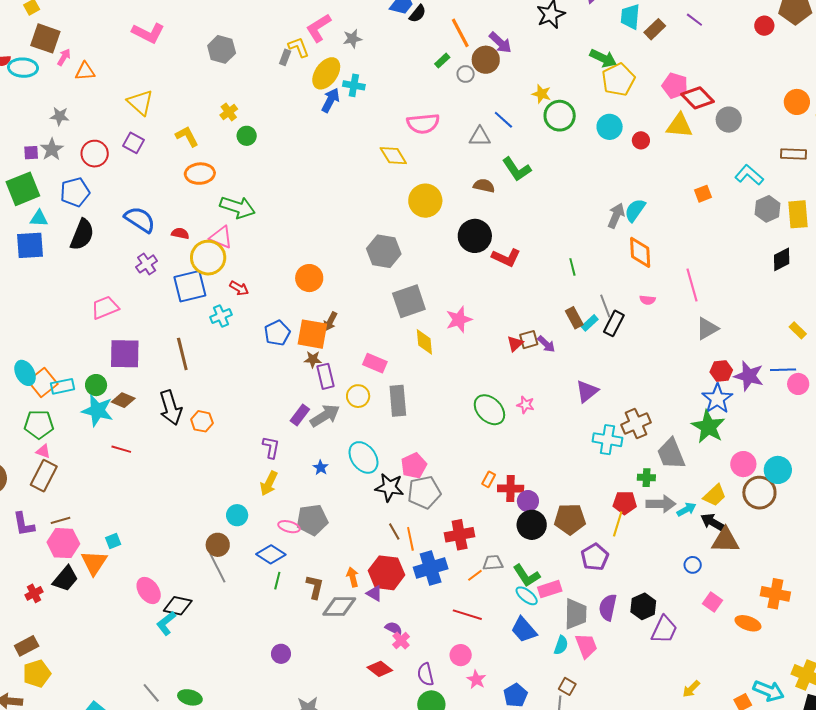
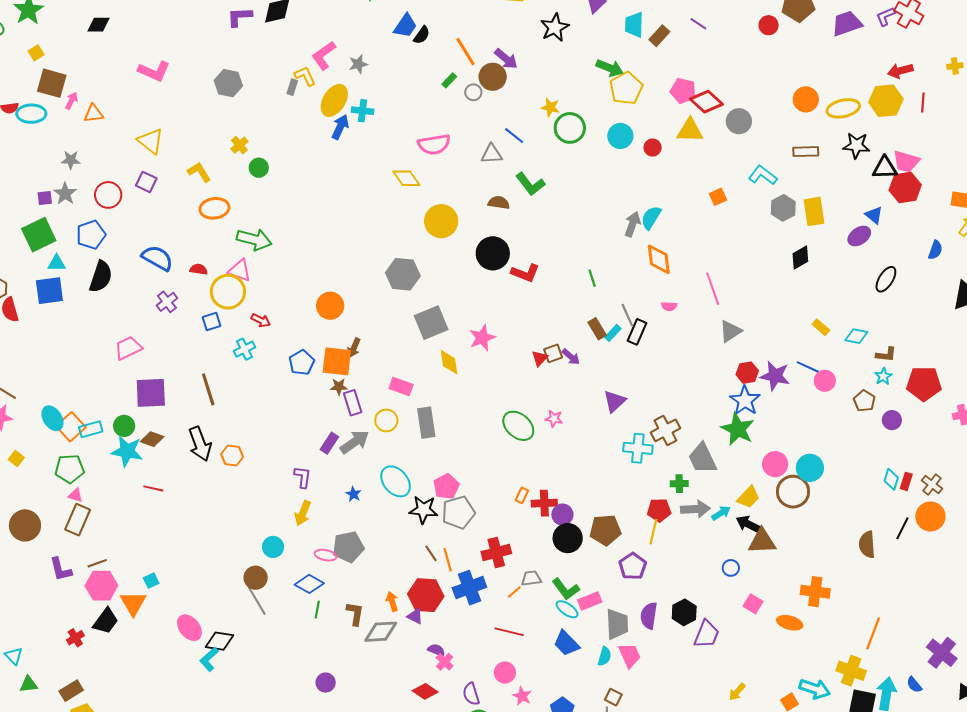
blue square: (190, 286) -> (212, 321), size x0.6
blue line: (783, 370) -> (809, 367), turned 30

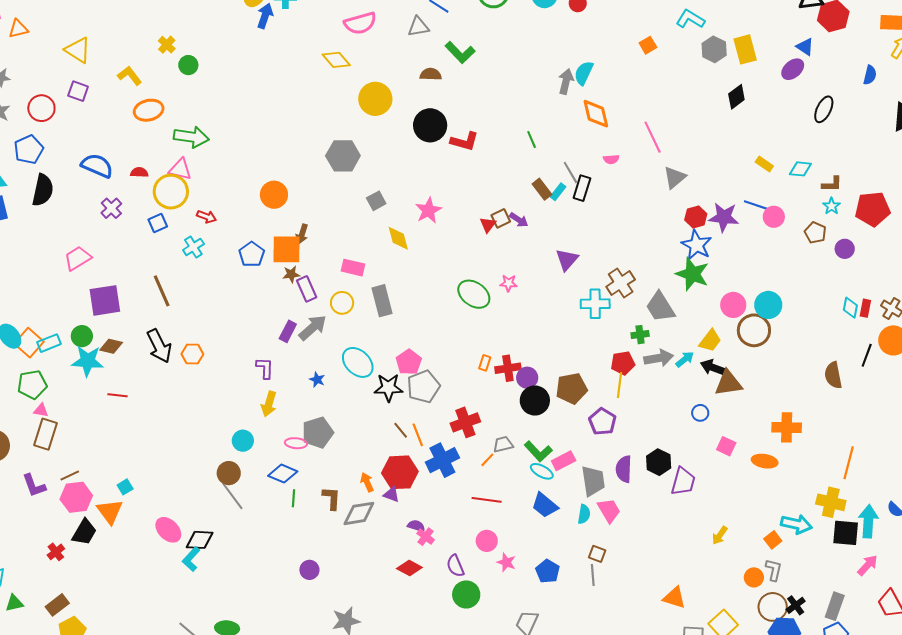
gray square: (431, 323) -> (376, 201), size x0.6

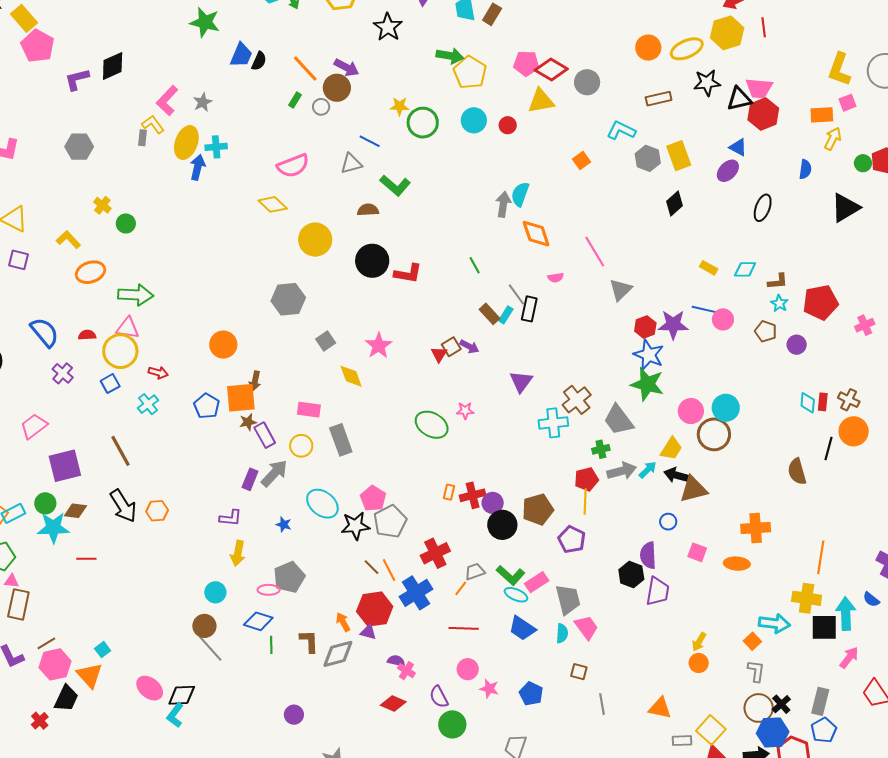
blue semicircle: (97, 166) -> (44, 332), turned 32
purple L-shape: (265, 368) -> (230, 518), turned 100
purple semicircle: (624, 469) -> (648, 555), moved
gray line: (593, 575) -> (602, 704), moved
orange circle: (754, 577) -> (699, 663), moved

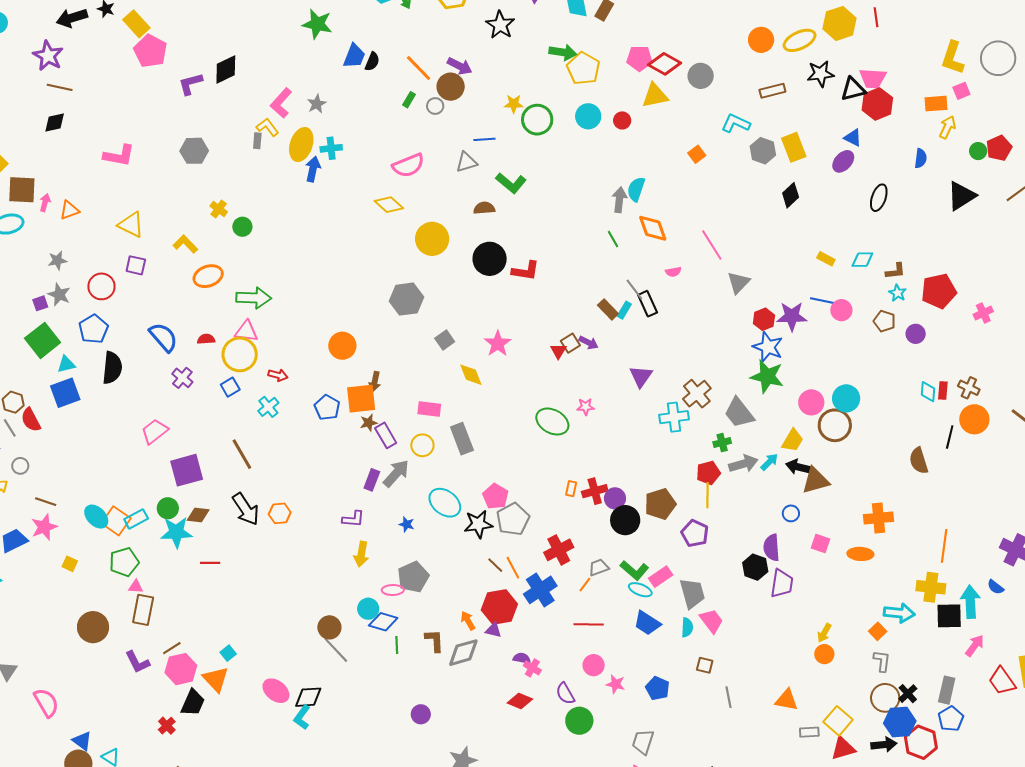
blue line: (370, 141) -> (484, 139), turned -30
green line: (475, 265) -> (613, 239), moved
black rectangle: (529, 309) -> (648, 304), turned -35
cyan circle: (215, 592) -> (368, 609), moved

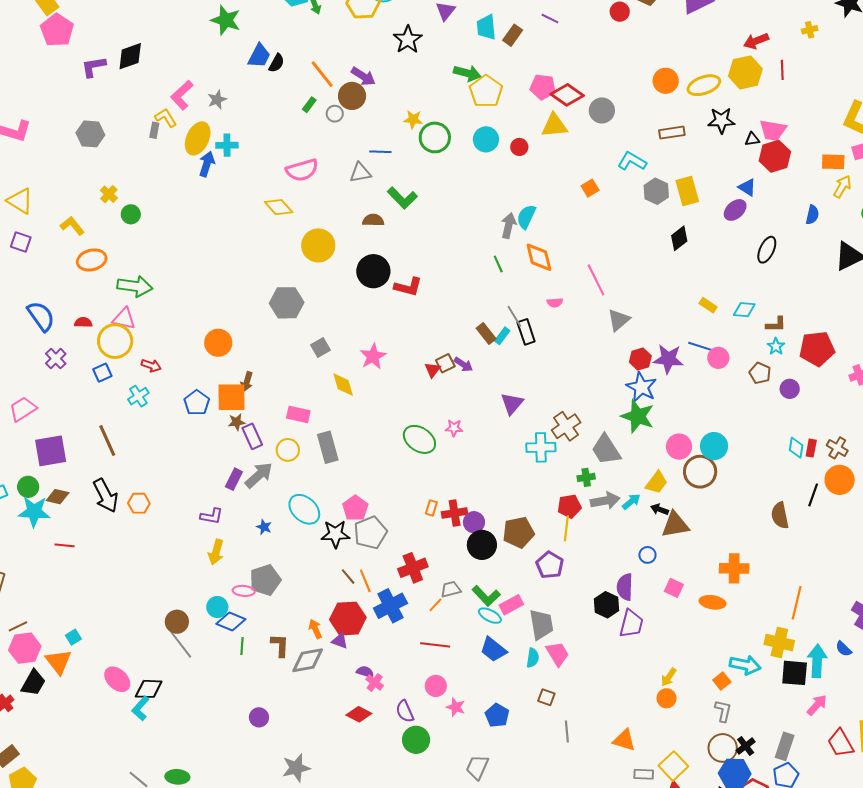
black triangle: (853, 89) -> (752, 139), size x0.6
black arrow: (798, 467) -> (660, 509), size x0.7

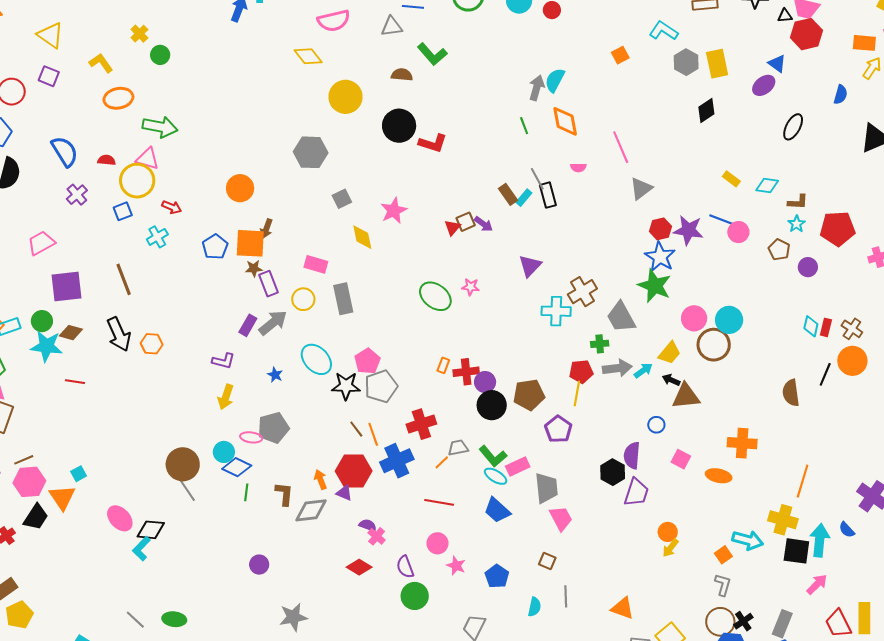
brown circle: (177, 622) -> (183, 464), size x1.4
cyan semicircle: (533, 658) -> (535, 607), moved
orange circle: (667, 698) -> (668, 532), moved

